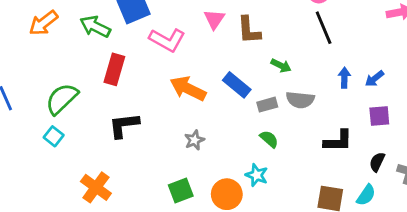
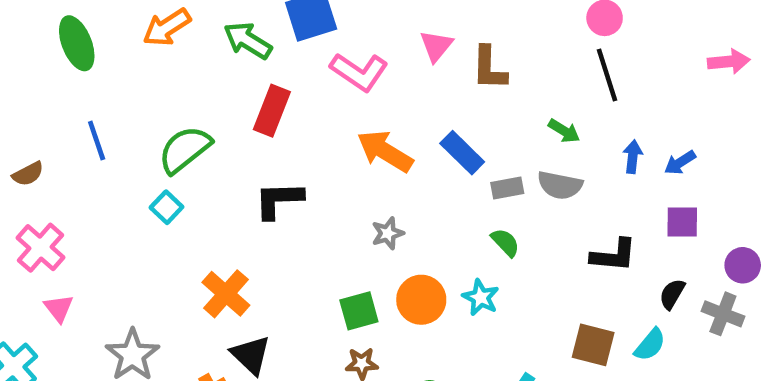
green arrow: (281, 66) -> (564, 131), moved
orange circle: (227, 194) -> (421, 300), moved

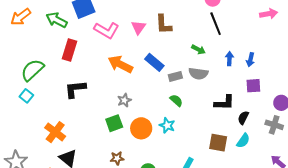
pink triangle: (436, 46) -> (139, 27), moved
blue arrow: (680, 163) -> (250, 60), turned -40
black semicircle: (672, 294) -> (243, 118), moved
green square: (359, 311) -> (114, 123), moved

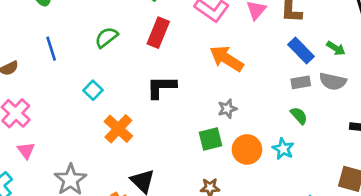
blue rectangle: (154, 62) -> (301, 50), moved
green semicircle: (32, 70) -> (106, 37), moved, size x0.7
orange cross: (55, 132) -> (118, 129), moved

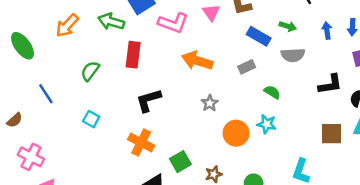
gray rectangle: (301, 82) -> (247, 67), moved
orange cross: (118, 129) -> (141, 142), moved
green square: (210, 139) -> (180, 162), moved

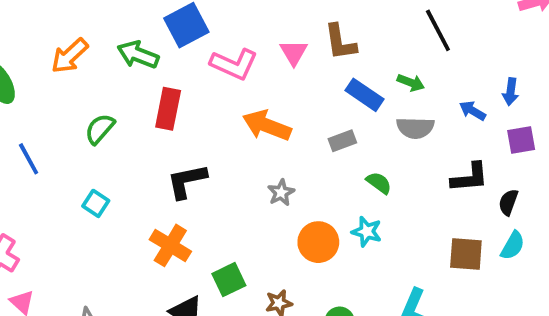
blue arrow: (327, 30) -> (473, 111), moved, turned -56

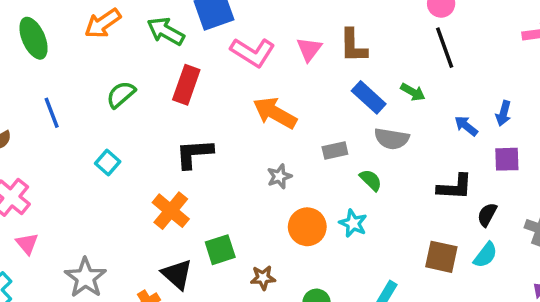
gray semicircle: (415, 128) -> (392, 139), moved
gray rectangle: (342, 141) -> (335, 151), moved

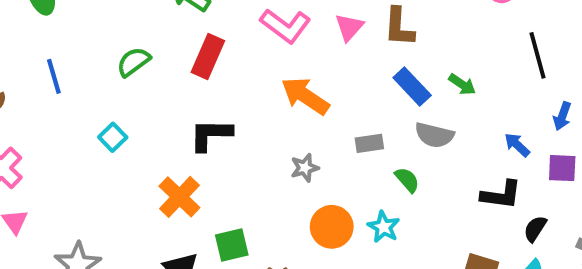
black line: (445, 48) -> (538, 55), moved
blue arrow: (466, 126) -> (517, 145), moved

